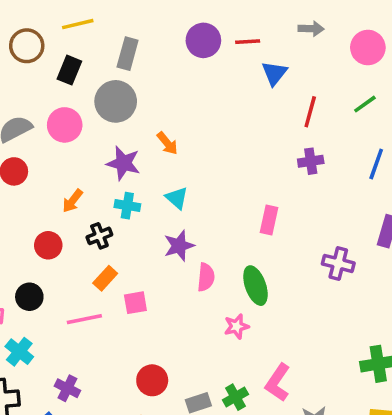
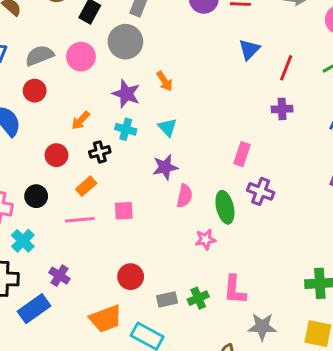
blue triangle: (274, 73) -> (249, 49), moved
purple cross: (338, 263) -> (261, 191), moved
orange rectangle: (105, 278) -> (86, 186), moved
pink L-shape: (278, 383) -> (235, 290), turned -36

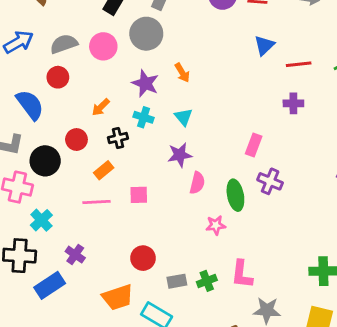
red line: (286, 68) -> (299, 64), turned 60
black circle: (36, 196) -> (45, 161), moved, size x1.4

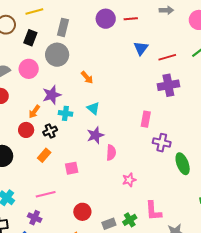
purple star: (145, 83) -> (52, 95), moved, turned -30
purple cross: (293, 103) -> (168, 85), size x1.5
red circle: (76, 140) -> (26, 130), moved
green ellipse: (235, 195) -> (183, 164), moved
pink line: (97, 202) -> (46, 194), moved

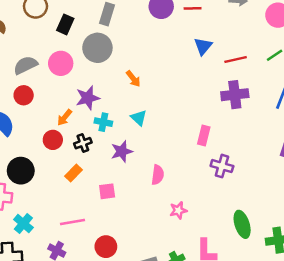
purple star: (95, 135) -> (122, 151), moved
green ellipse: (183, 164) -> (242, 224), moved
red circle: (82, 212) -> (106, 247), moved

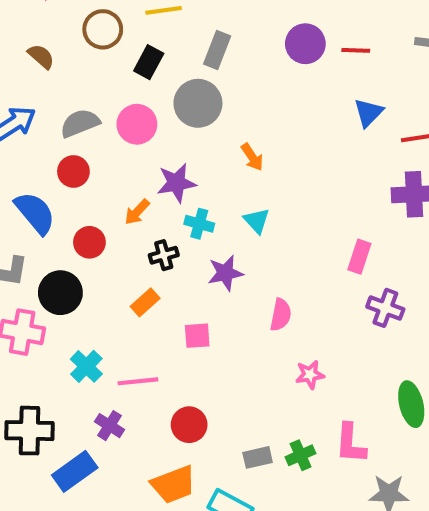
red circle: (53, 140) -> (89, 242), moved
cyan cross: (23, 223) -> (86, 366), moved

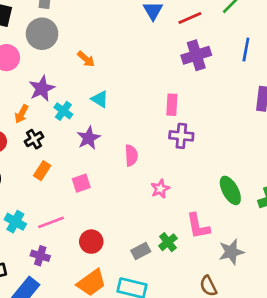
cyan cross: (199, 224) -> (63, 111), turned 36
black cross: (164, 255) -> (34, 139), moved
purple cross: (385, 308) -> (181, 136), moved

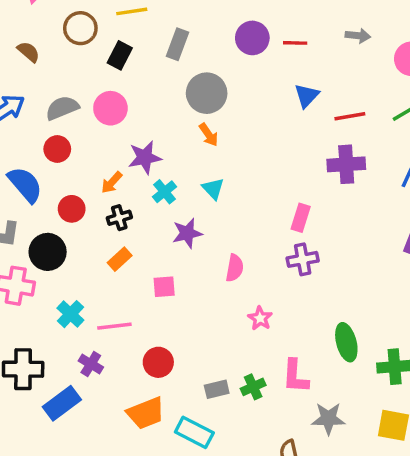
gray circle: (42, 34) -> (207, 93), moved
purple cross: (181, 136) -> (303, 259), turned -30
pink star: (160, 189) -> (260, 318), turned -30

